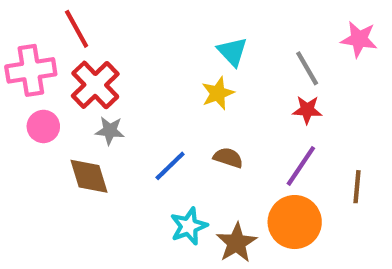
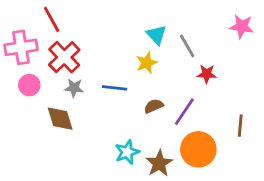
gray line: (307, 68) -> (187, 46), moved
brown semicircle: (228, 158) -> (154, 106), turned -42
blue line: (170, 166) -> (115, 88), moved, turned 50
purple line: (301, 166) -> (184, 112), moved

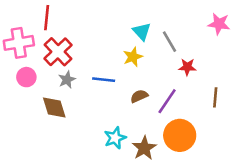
red line: (52, 19) -> (47, 18), turned 35
gray star: (74, 88) -> (67, 80), turned -30
brown line: (240, 126) -> (215, 97), moved

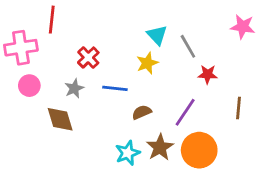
red cross: (58, 52) -> (88, 57), moved, size x0.7
brown semicircle: (139, 96) -> (142, 112), moved
brown star: (144, 148) -> (160, 147), moved

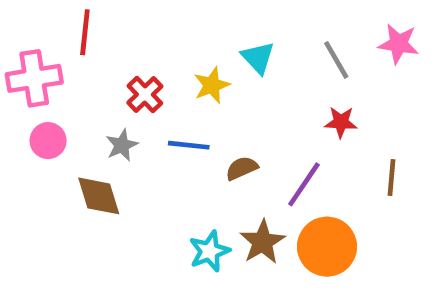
gray line: (188, 46) -> (336, 60), moved
yellow star: (147, 63) -> (212, 85), moved
brown semicircle: (142, 112) -> (242, 168), moved

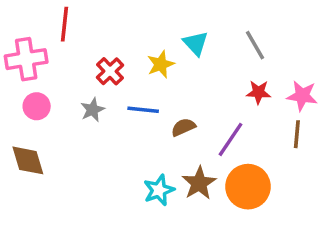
pink star: (398, 44) -> (302, 96), moved
brown diamond: (99, 196) -> (28, 160), moved

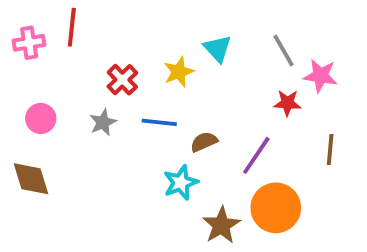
pink cross: (26, 59) -> (29, 43), moved, size x0.7
pink star: (302, 96) -> (320, 76), moved
brown star: (199, 183) -> (221, 225), moved
cyan star: (159, 190) -> (181, 183), moved

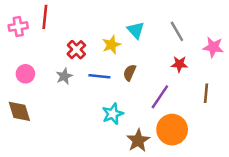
pink star: (320, 76) -> (213, 47), moved
brown semicircle: (204, 142) -> (130, 73), moved, turned -42

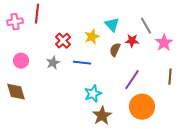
pink star: (213, 47) -> (164, 43), moved, turned 30
red star: (179, 64) -> (132, 41), moved
brown semicircle: (130, 73) -> (115, 50), moved
brown star: (138, 140) -> (102, 116), moved

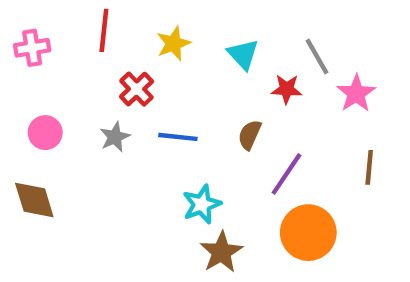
red line: (37, 14) -> (104, 30), moved
yellow star: (92, 37) -> (173, 43), moved
brown semicircle: (115, 50) -> (250, 135), moved

